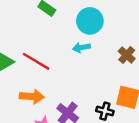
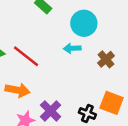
brown cross: (127, 55) -> (106, 59), moved

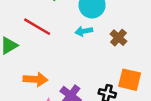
red line: (26, 56) -> (37, 27), moved

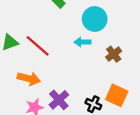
red line: (37, 27) -> (38, 46), moved

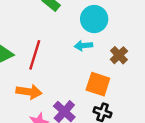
red line: (38, 46) -> (35, 55), turned 72
orange square: (117, 95) -> (98, 84), moved

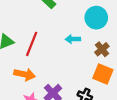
cyan circle: (94, 19) -> (96, 18), moved
orange square: (98, 84) -> (103, 74), moved

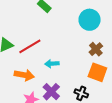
cyan arrow: (73, 39) -> (52, 64), moved
red line: (32, 44) -> (30, 46), turned 40

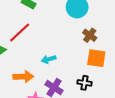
red line: (30, 46) -> (20, 32), moved

